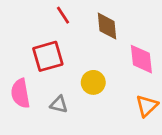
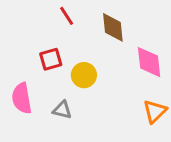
red square: (48, 56) -> (51, 59), size x0.7
yellow circle: (93, 82) -> (84, 75), moved

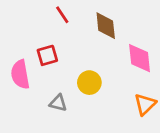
yellow circle: (84, 75) -> (89, 83), moved
pink semicircle: (22, 98) -> (20, 74), moved

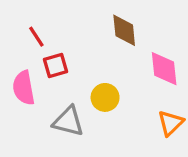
red line: (62, 15) -> (36, 37), moved
gray triangle: (58, 103) -> (68, 121), size x1.5

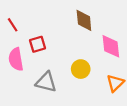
red line: (36, 37) -> (13, 25), moved
yellow circle: (105, 97) -> (81, 69), moved

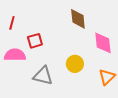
red line: (13, 25) -> (12, 23), turned 48
pink semicircle: (16, 59) -> (15, 55), turned 100

